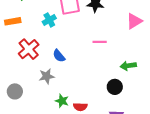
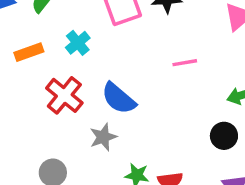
cyan cross: (49, 20) -> (78, 43), moved
blue semicircle: (59, 56) -> (119, 98), size x1.5

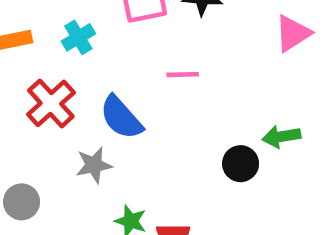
pink line: (185, 63) -> (183, 75), moved
black circle: (224, 136) -> (241, 164), moved

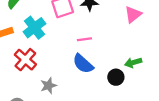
cyan cross: (78, 37) -> (34, 28), size x1.5
blue semicircle: (121, 118) -> (83, 64), moved

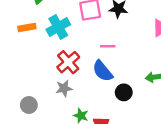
red cross: (25, 60) -> (68, 62), moved
black circle: (116, 77) -> (124, 92), moved

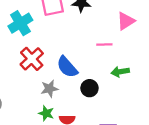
pink line: (108, 46) -> (104, 44), moved
gray star: (64, 88) -> (49, 89), moved

